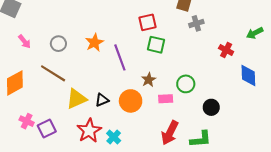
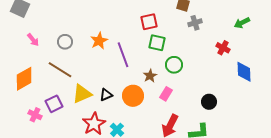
green arrow: (255, 33) -> (242, 23), moved
green circle: (186, 84) -> (174, 65), moved
pink rectangle: (166, 99) -> (166, 94), turned -56
purple square: (47, 129) -> (54, 104), moved

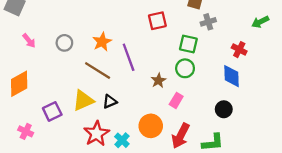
green square: (157, 43) -> (188, 44), moved
brown line: (60, 70) -> (98, 71), moved
blue diamond: (244, 72) -> (231, 76), moved
orange circle: (133, 96) -> (151, 126), moved
pink cross: (35, 115) -> (26, 131), moved

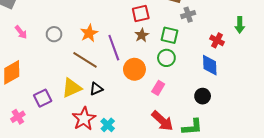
green arrow: (260, 22) -> (240, 25), moved, turned -63
brown star: (158, 80) -> (142, 35), moved
orange circle: (151, 126) -> (134, 69), moved
pink cross: (26, 131) -> (18, 117), turned 32
red arrow: (181, 136) -> (162, 121), turned -75

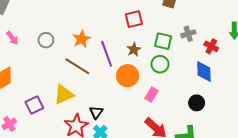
gray cross: (188, 15) -> (188, 34), moved
brown star: (142, 35) -> (134, 50), moved
black triangle: (96, 89) -> (96, 112), moved, turned -32

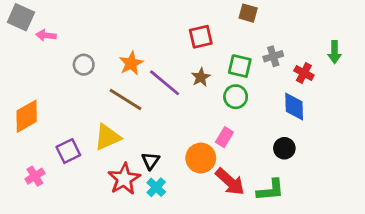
pink arrow: (12, 38) -> (46, 35), moved, turned 136
purple line: (107, 54) -> (165, 83), turned -30
orange circle: (128, 76) -> (201, 158), moved

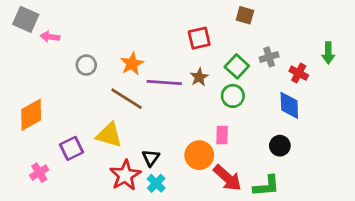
green square: (240, 66) -> (237, 66), turned 30
purple line: (165, 83) -> (164, 82), turned -36
yellow triangle: (107, 137) -> (109, 135), turned 40
pink rectangle: (224, 137) -> (222, 135), turned -30

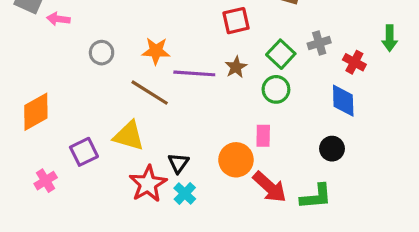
orange star: (132, 64) -> (156, 51), turned 30

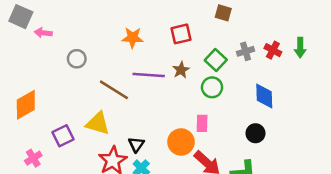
orange star: (156, 51) -> (133, 38), moved
red cross: (354, 62) -> (273, 50), moved

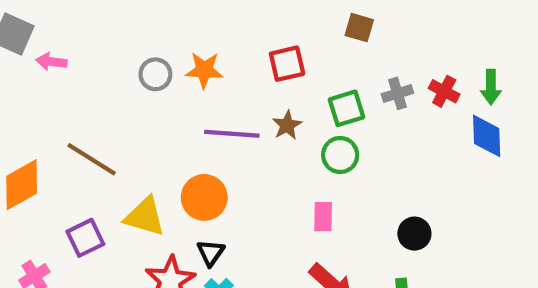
gray circle: (77, 59) -> (155, 74), moved
green square: (216, 60) -> (347, 108), turned 30
brown line: (114, 90) -> (92, 159), moved
blue diamond: (264, 96) -> (487, 136), moved
orange circle: (181, 142) -> (204, 197), moved

